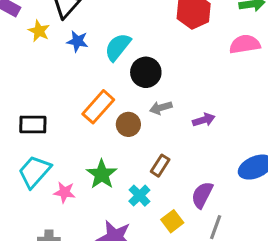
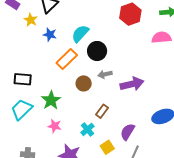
blue star: (77, 41) -> (50, 35), moved
orange rectangle: (98, 107) -> (67, 59), moved
purple arrow: (204, 120) -> (132, 84), size x1.6
green star: (102, 174) -> (51, 100), moved
pink star: (65, 192) -> (55, 126), moved

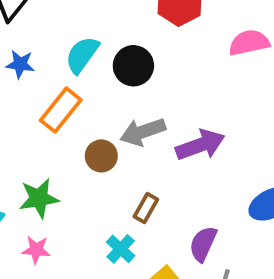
black circle: (97, 51) -> (133, 66), moved
gray arrow: (105, 74) -> (143, 132), size x1.5
green star: (51, 100) -> (39, 198), turned 30
pink star: (55, 126) -> (36, 250), moved

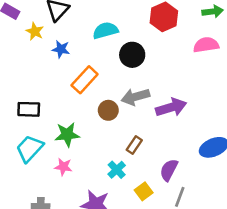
cyan semicircle: (82, 55) -> (105, 30), moved, turned 35

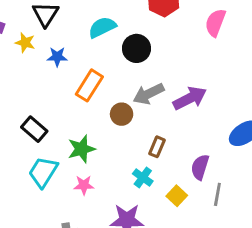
pink semicircle: (206, 45) -> (215, 23), turned -50
black rectangle: (29, 109) -> (34, 129), turned 50

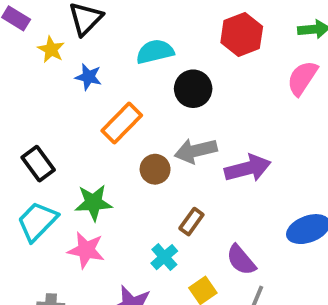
purple semicircle: (200, 167) -> (241, 260), turned -70
pink star: (84, 185) -> (86, 250), size x1.4

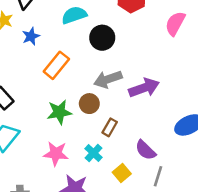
blue star: (88, 77) -> (31, 36), turned -30
brown circle: (155, 169) -> (89, 104), moved
green star: (93, 203) -> (59, 112), moved
pink star: (86, 250) -> (56, 154), moved

